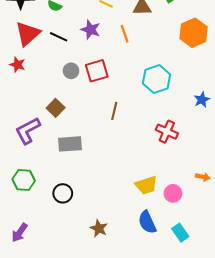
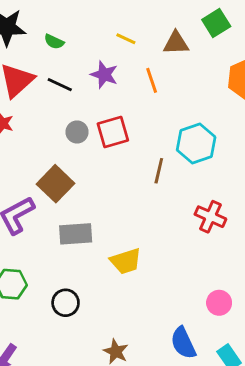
brown square: (56, 108) -> (55, 184), size x1.4
brown line: (114, 111) -> (159, 171), moved
yellow trapezoid: (146, 185) -> (126, 261), moved

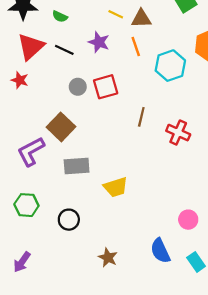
brown triangle: (176, 43) -> (141, 19), moved
cyan hexagon: (196, 143) -> (170, 66), moved
red cross: (210, 217) -> (178, 133), moved

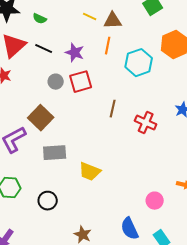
purple star: (99, 42) -> (75, 53), moved
orange line: (136, 47) -> (108, 46), turned 30
yellow trapezoid: (116, 187) -> (90, 172), turned 40

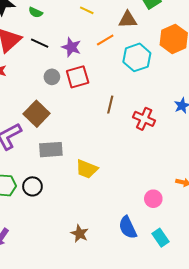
brown triangle: (113, 21) -> (128, 20), moved
orange line: (108, 46) -> (105, 40), turned 48
black circle: (48, 201) -> (32, 186), moved

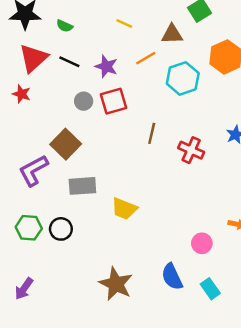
brown star: (80, 234) -> (116, 284), size x1.6

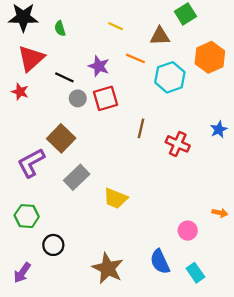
green semicircle: (64, 26) -> (60, 28), turned 48
orange line: (146, 58) -> (135, 58), turned 54
black line: (69, 62) -> (64, 77), moved
gray rectangle: (82, 186) -> (77, 177), turned -40
black circle: (61, 229) -> (53, 245), moved

